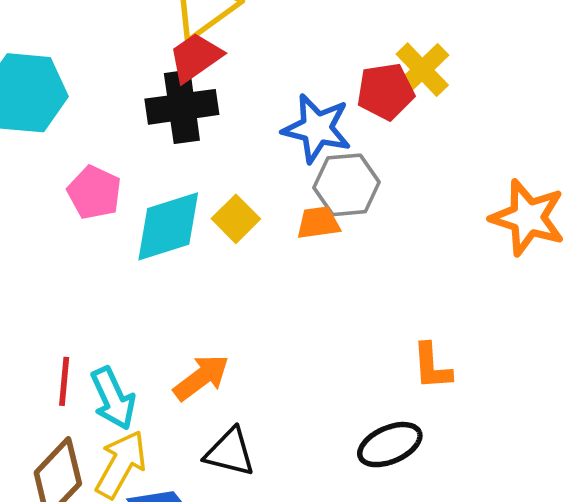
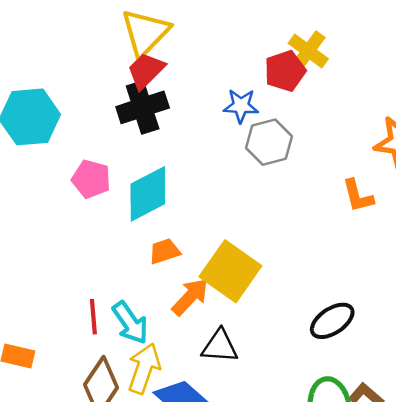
blue star: (317, 128) -> (241, 106), size x0.7
yellow square: (236, 219) -> (230, 271), moved, size x1.8
orange trapezoid: (318, 223) -> (164, 251), moved
orange L-shape: (432, 366) -> (358, 196), moved

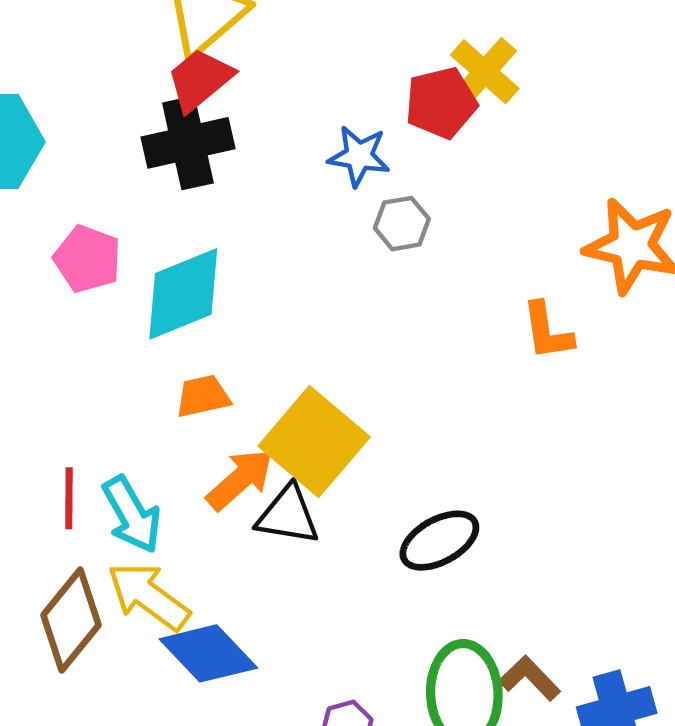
gray hexagon: (269, 142) -> (402, 224), size x0.7
black ellipse: (332, 321) -> (439, 541), moved
black triangle: (220, 346) -> (288, 515), moved
yellow arrow: (144, 368) -> (149, 596), turned -78

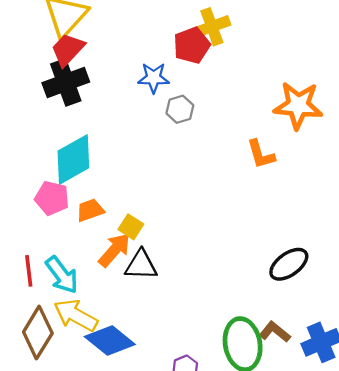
yellow cross: (485, 72) -> (212, 27), turned 36
pink pentagon: (87, 259) -> (52, 198), moved
yellow square: (314, 441) -> (131, 227), moved, size x0.5
black ellipse: (439, 541) -> (289, 264), moved

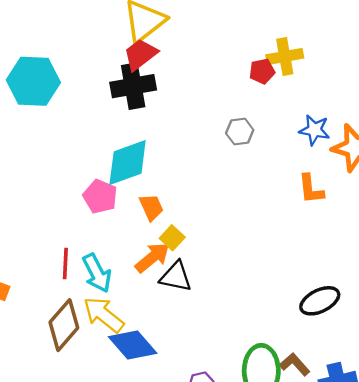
red pentagon: (192, 45) -> (262, 71), size x0.7
blue star: (154, 78) -> (314, 130), moved
orange trapezoid: (90, 210) -> (151, 207), moved, turned 76

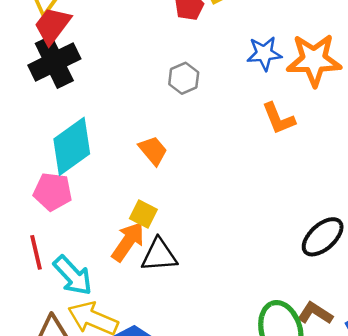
orange trapezoid: (151, 207) -> (153, 150), moved
red line: (65, 263) -> (36, 252), moved

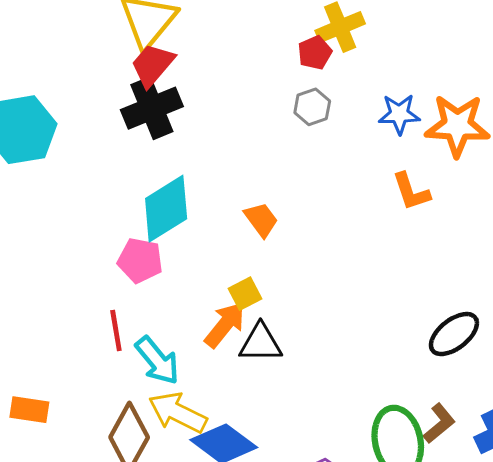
gray hexagon: (184, 78) -> (312, 107), moved
yellow square: (143, 214) -> (245, 294), turned 32
brown L-shape: (315, 313) -> (439, 423), turned 104

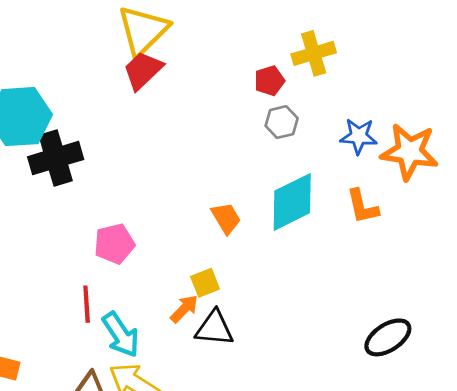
red pentagon: (315, 53) -> (269, 81), moved
black cross: (152, 108) -> (56, 158), moved
cyan diamond: (166, 209) -> (292, 202), moved
pink pentagon: (140, 260) -> (114, 244), turned -30
orange arrow: (225, 325) -> (184, 309), size x0.7

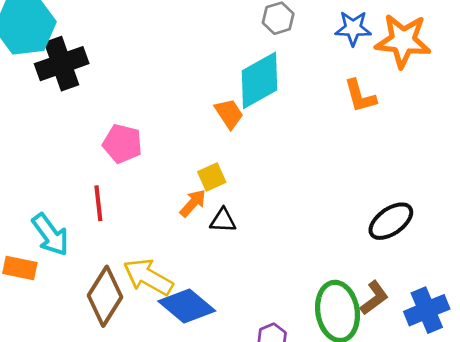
cyan diamond: (292, 202) -> (259, 80), moved
pink pentagon: (114, 244) -> (122, 144), turned 30
black triangle: (214, 328) -> (223, 220), size x0.7
cyan arrow: (121, 335) -> (50, 235), moved

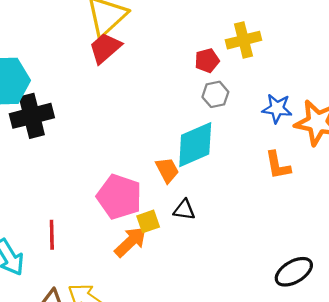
pink pentagon: (122, 144) -> (119, 197), moved, size x1.4
orange arrow: (193, 203) -> (130, 242), size x1.4
black triangle: (223, 220) -> (184, 210), moved

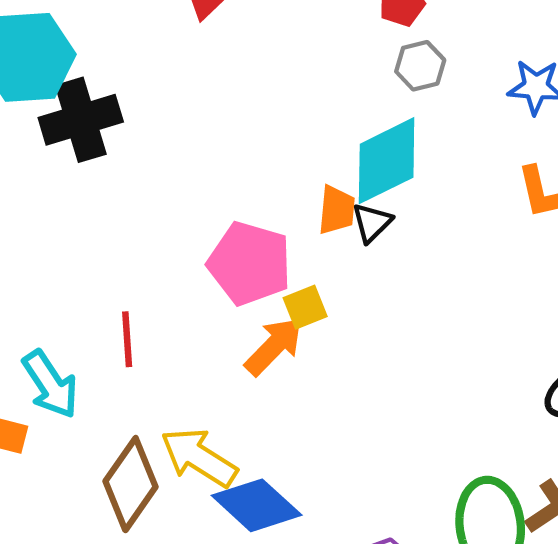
orange trapezoid: (167, 170) -> (337, 210), turned 36
black triangle: (184, 210) -> (372, 223), moved, turned -50

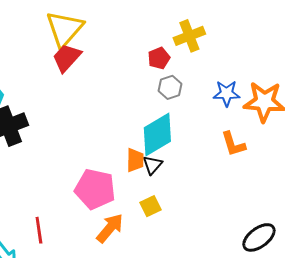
yellow square: (305, 307) -> (150, 206), moved

